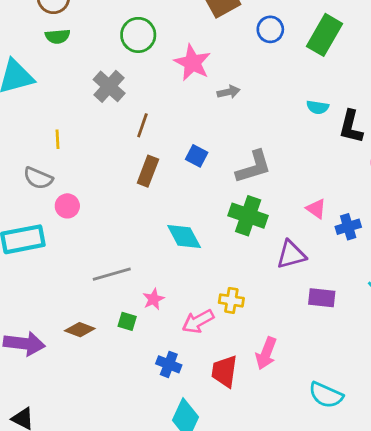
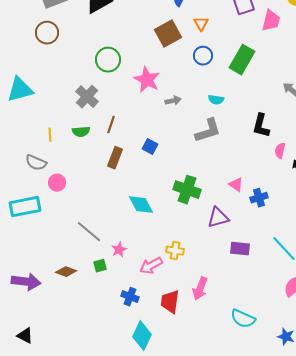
green semicircle: (58, 36) -> (81, 132), moved
cyan semicircle: (318, 107) -> (216, 100), moved
gray L-shape: (254, 167) -> (208, 131), moved
gray line: (112, 274) -> (89, 232), turned 56
green square: (127, 321) -> (100, 266), turned -32

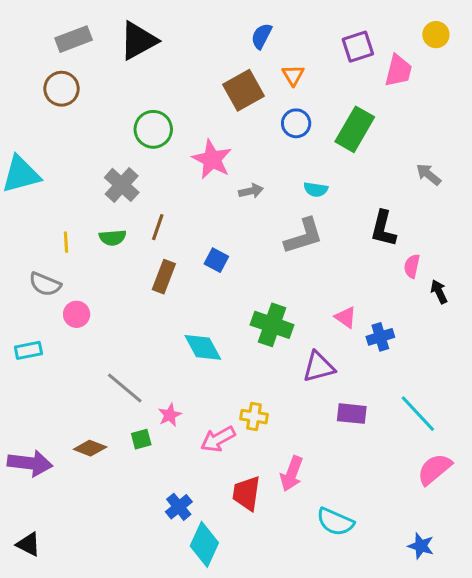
cyan rectangle: (25, 207) -> (28, 350), size x0.6
blue cross: (130, 297) -> (179, 507), moved, turned 30
cyan semicircle: (243, 319) -> (335, 522), moved

